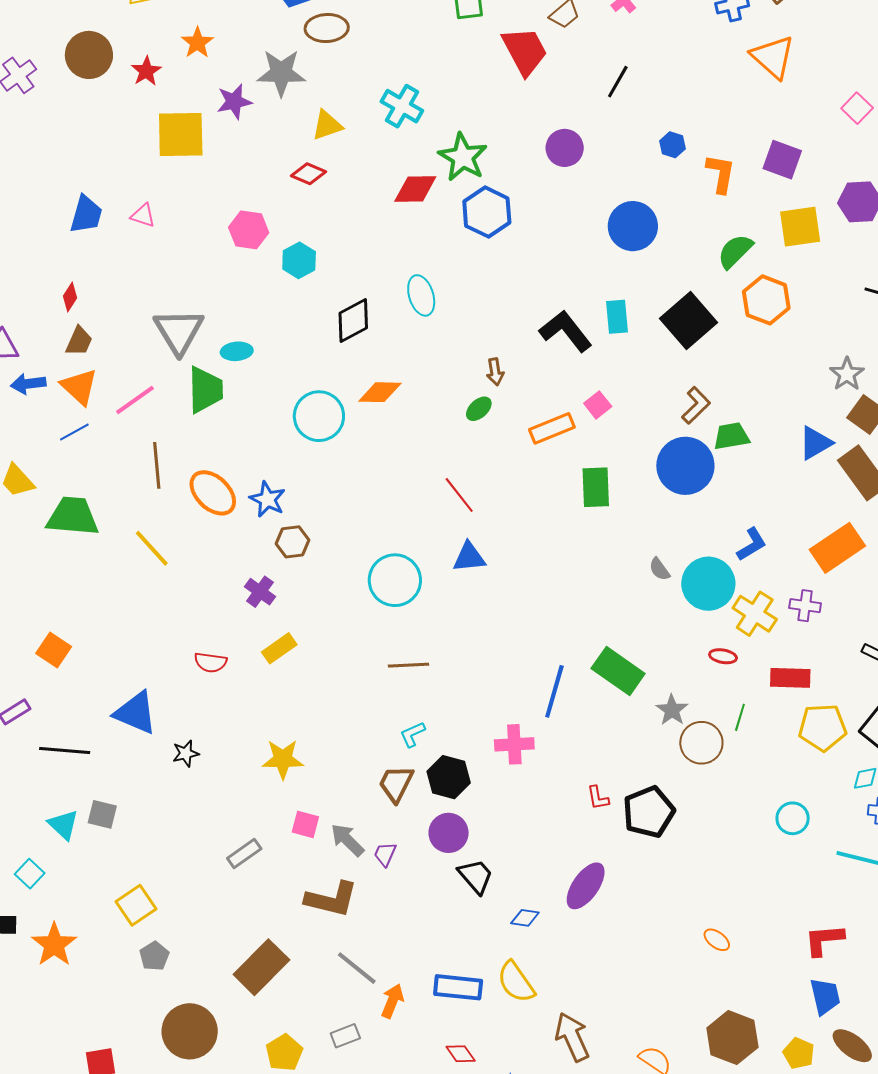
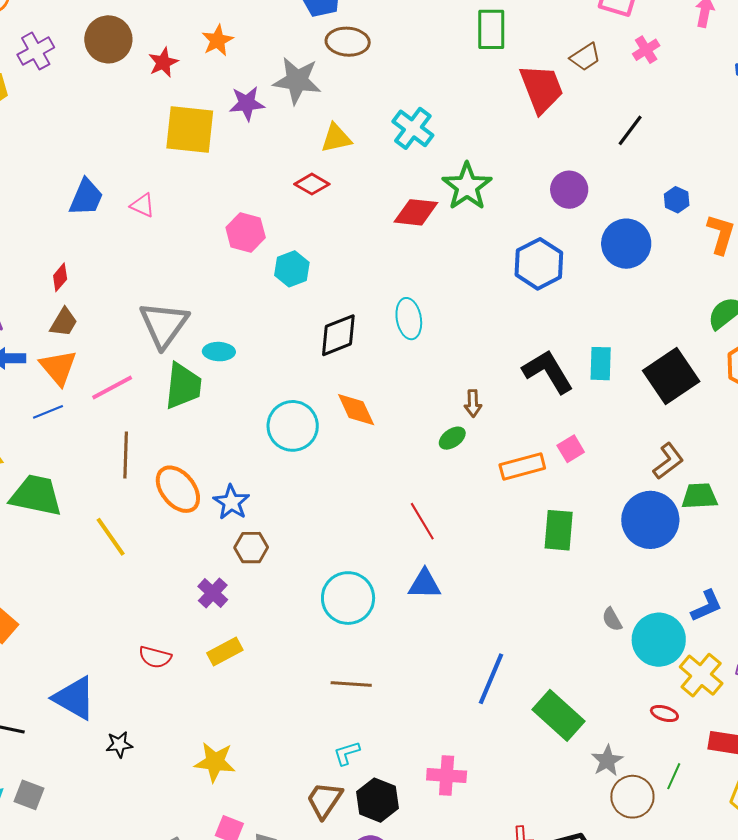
blue hexagon: (487, 212) -> (539, 264), moved
blue circle: (633, 226) -> (626, 244), moved
orange diamond: (380, 392) -> (356, 410), turned 57
blue line: (554, 691) -> (491, 679), moved

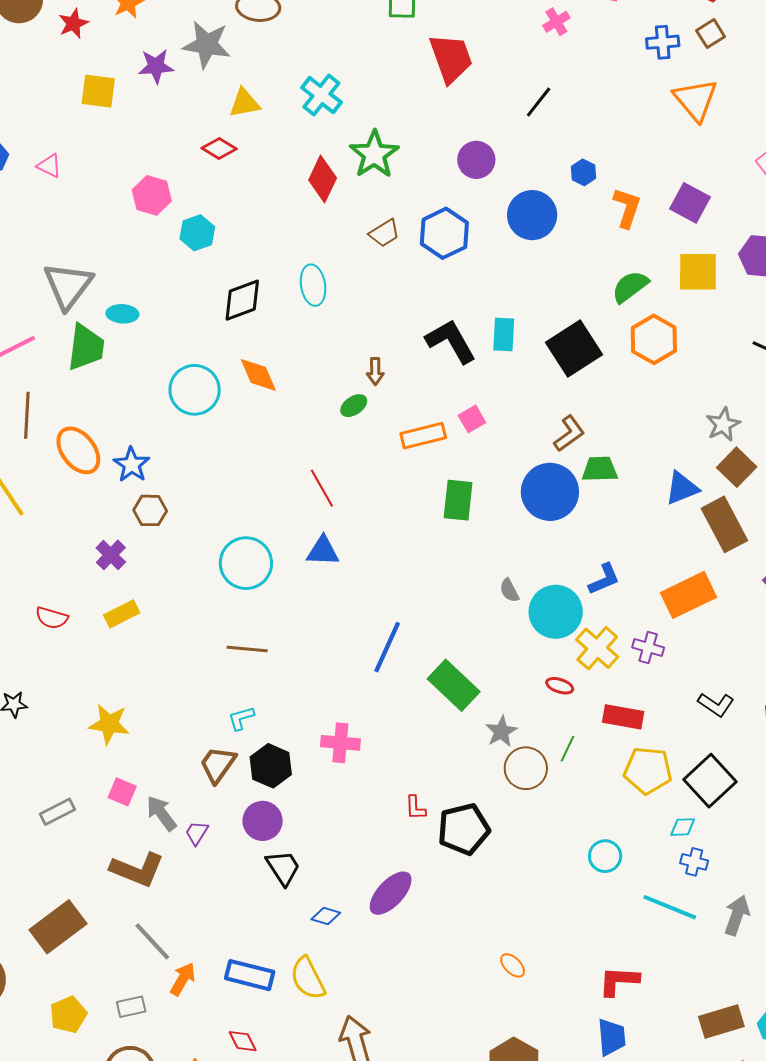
brown trapezoid: (585, 57) -> (384, 233), moved
yellow square: (190, 129) -> (98, 91), size x0.7
red diamond: (416, 212) -> (323, 179), turned -72

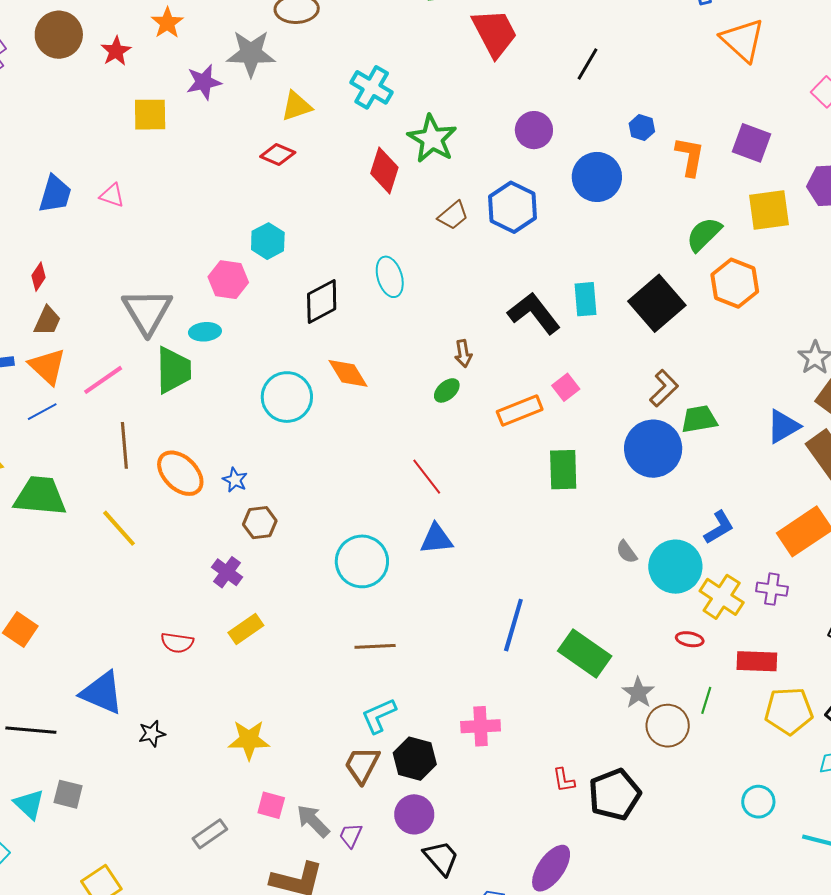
pink hexagon: (152, 195) -> (228, 280), moved
blue star: (132, 465) -> (235, 480), size x0.7
cyan L-shape: (241, 718) -> (379, 716), size x1.4

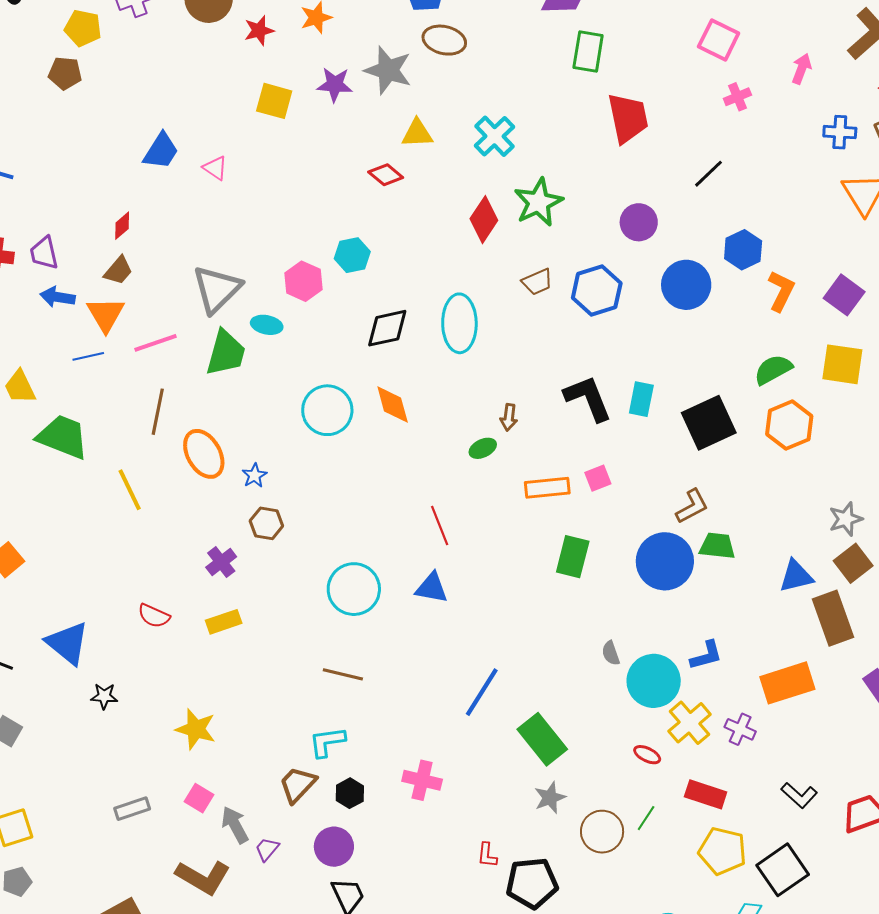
blue hexagon: (642, 128) -> (743, 250), size x1.5
cyan ellipse: (390, 277) -> (459, 323), size x1.4
gray star: (638, 693) -> (550, 798), moved
black hexagon: (415, 759) -> (350, 793), size x0.7

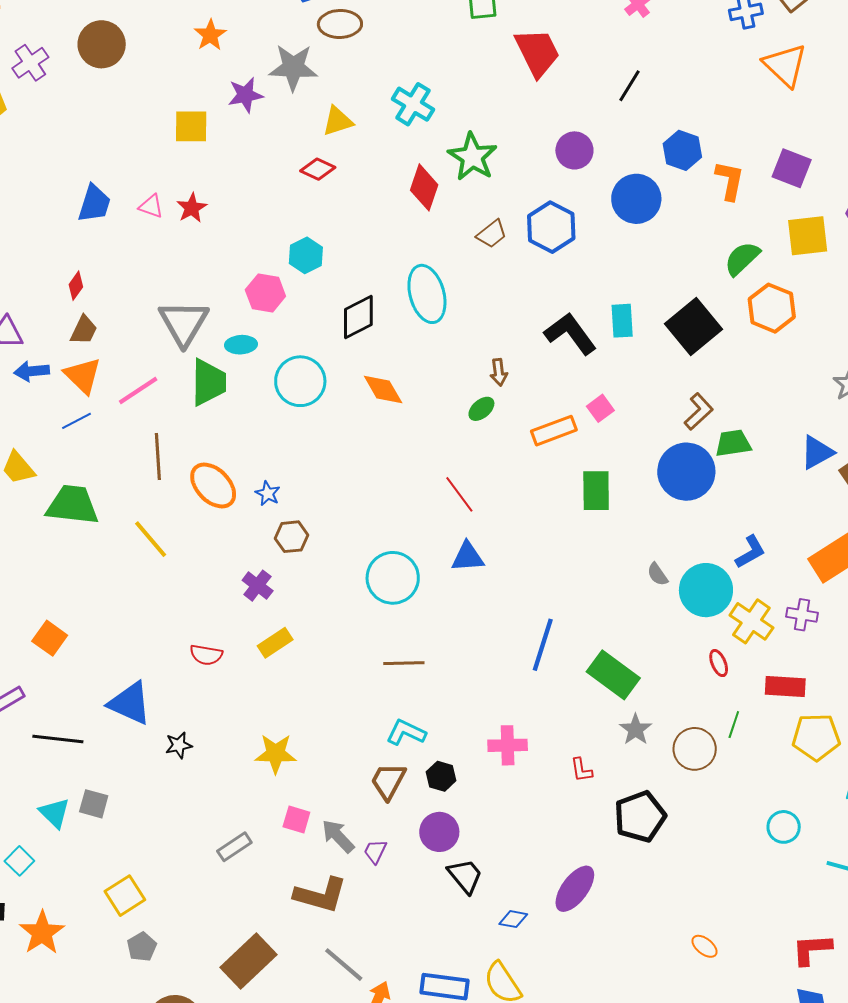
red star: (259, 30) -> (192, 208), moved
cyan circle: (327, 410) -> (300, 381), moved
cyan L-shape: (327, 742) -> (406, 732), turned 48
red ellipse: (647, 755) -> (719, 663), turned 56
red L-shape: (487, 855) -> (581, 770), moved

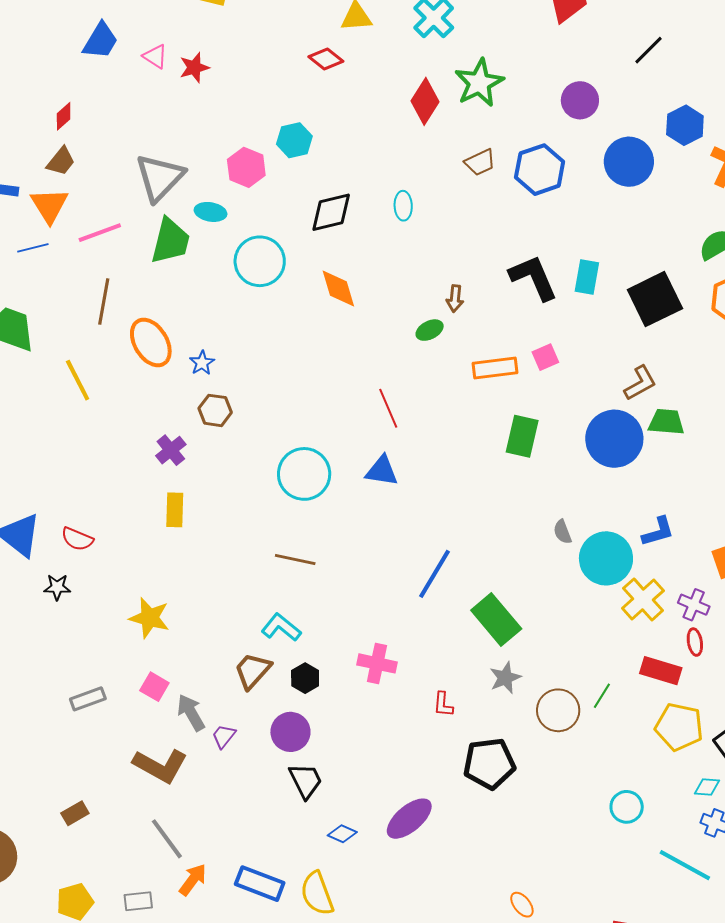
cyan ellipse: (427, 294) -> (403, 206), size x0.5
yellow rectangle: (275, 643) -> (175, 510), turned -68
red semicircle: (206, 655) -> (77, 539), moved
red ellipse: (719, 663) -> (695, 642), moved
brown rectangle: (248, 961) -> (75, 813), size x0.5

